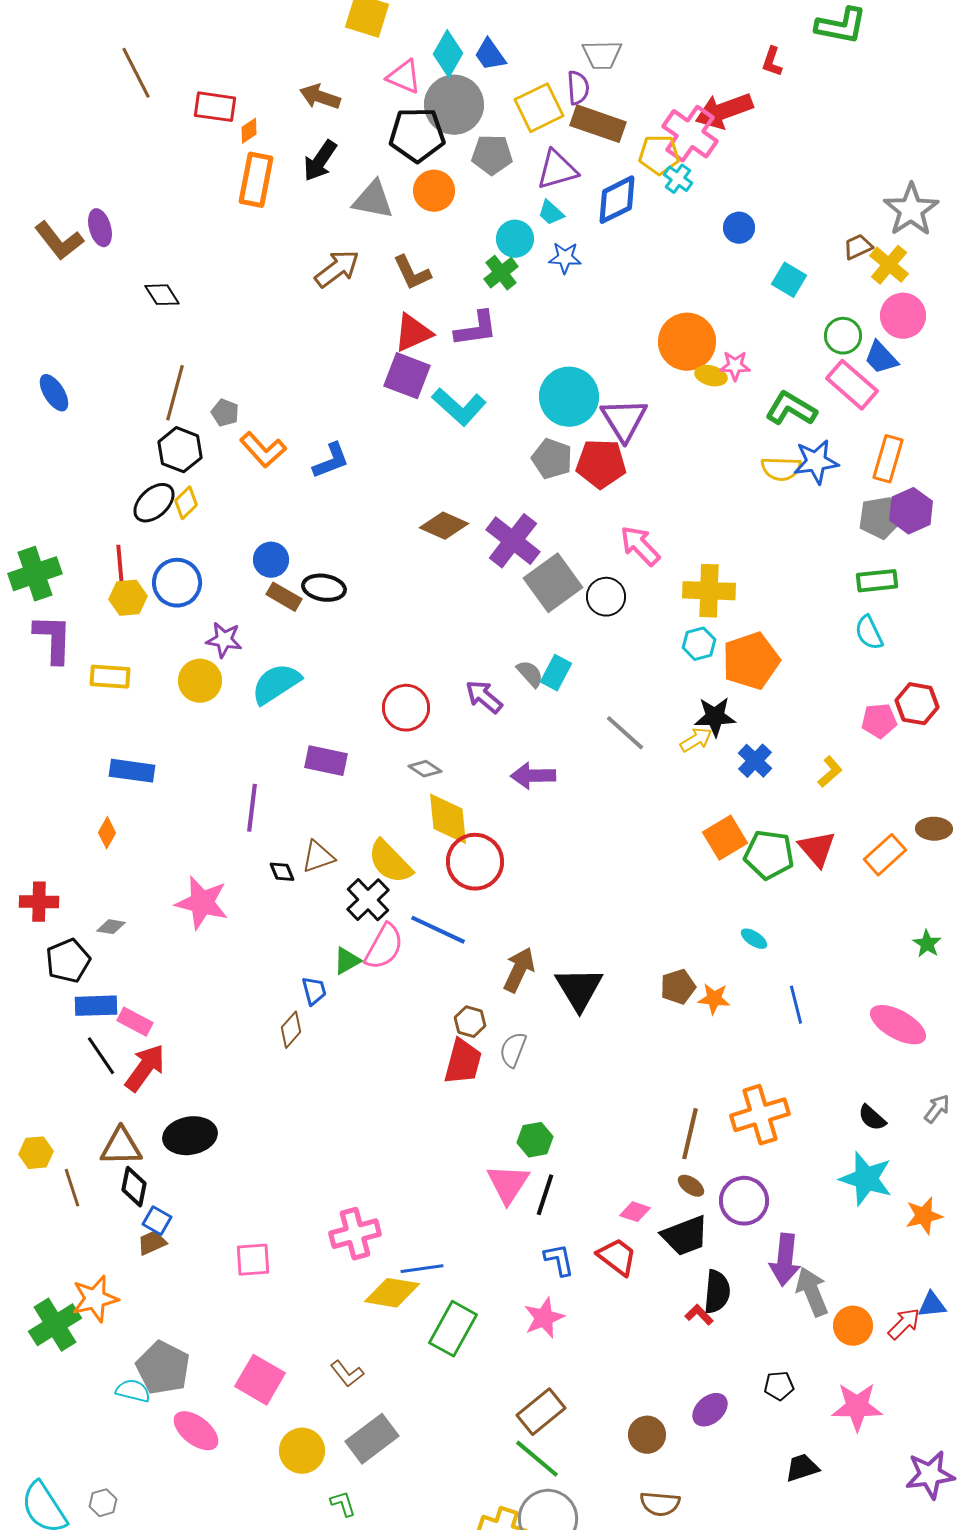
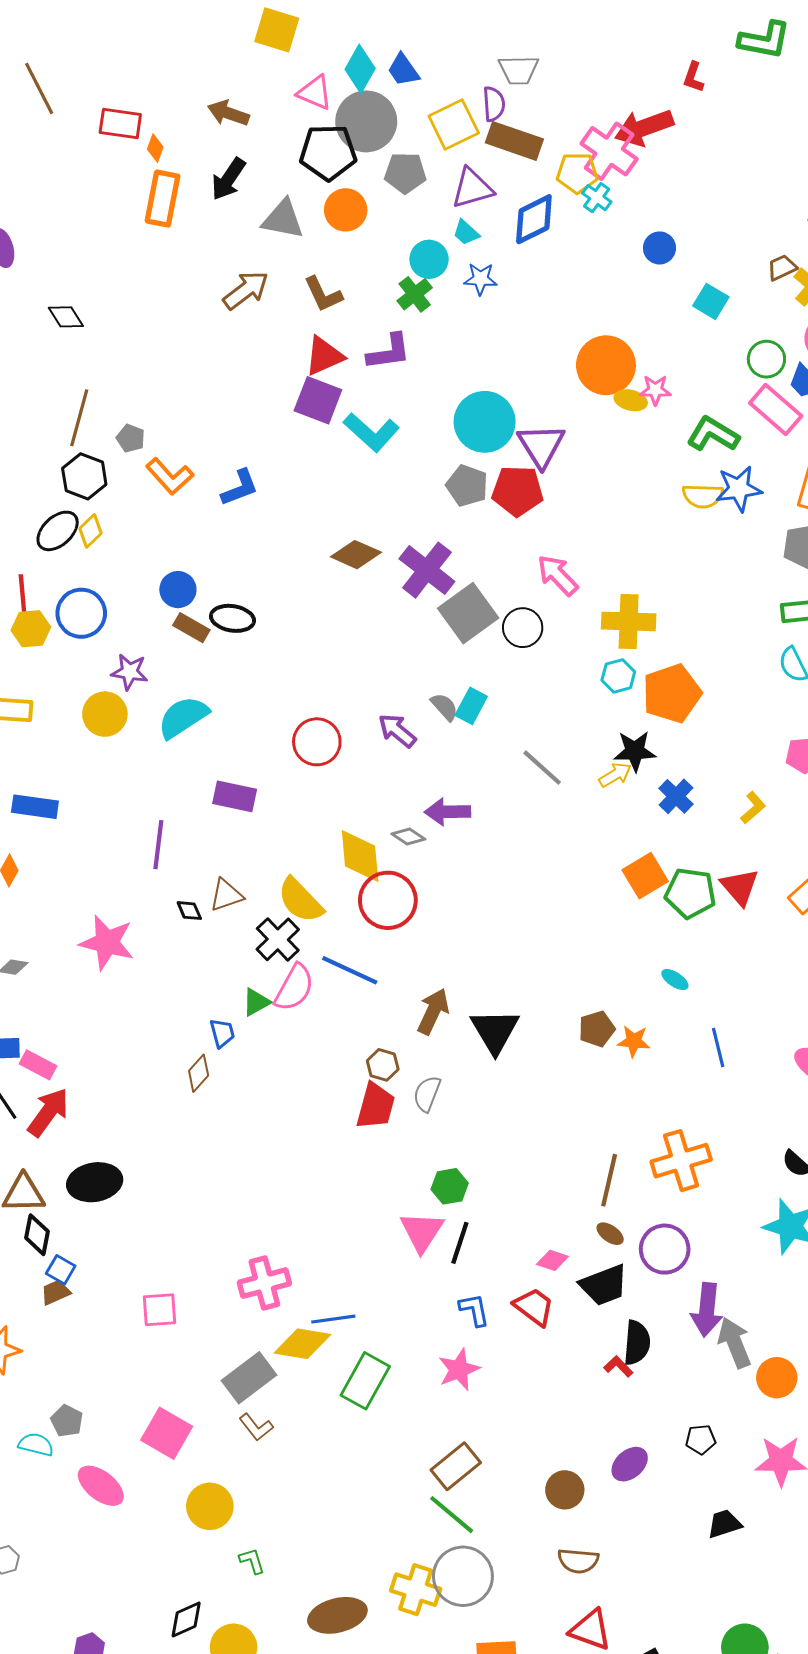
orange diamond: (249, 131) -> (155, 148), turned -36
gray diamond: (425, 769) -> (408, 836), moved
gray pentagon: (163, 1368) -> (67, 1421), size x0.6
gray rectangle: (372, 1439) -> (249, 1378), moved

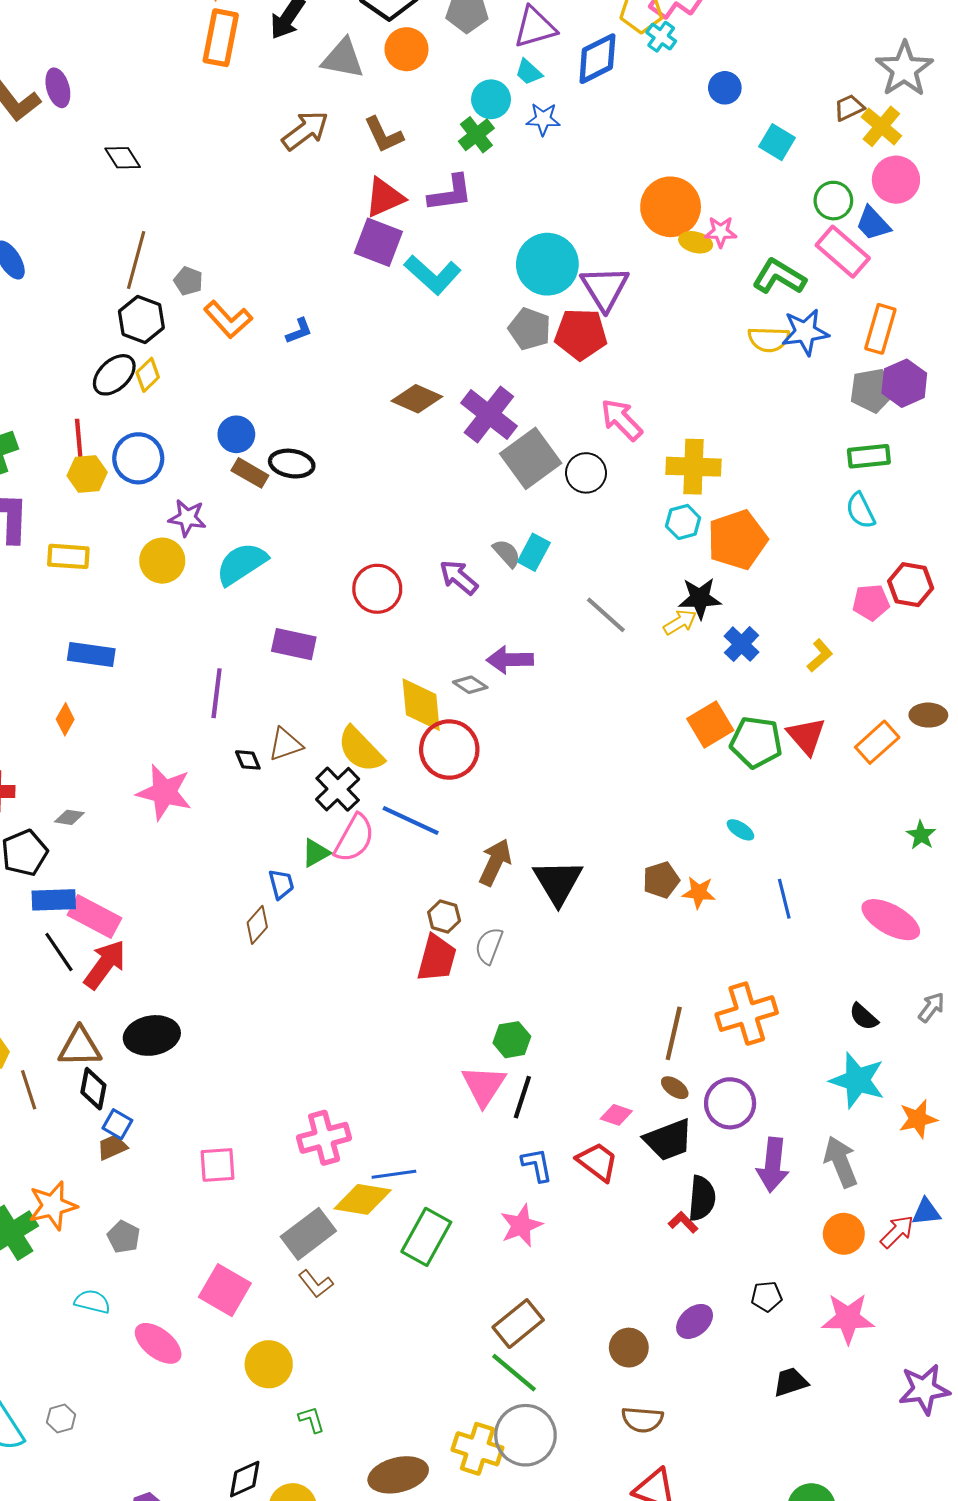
blue L-shape: (240, 488) -> (299, 331), size x0.7
pink rectangle: (38, 1065) -> (94, 917), size x1.4
gray arrow: (735, 1343) -> (841, 1162), moved
gray pentagon: (67, 1421) -> (124, 1237), moved

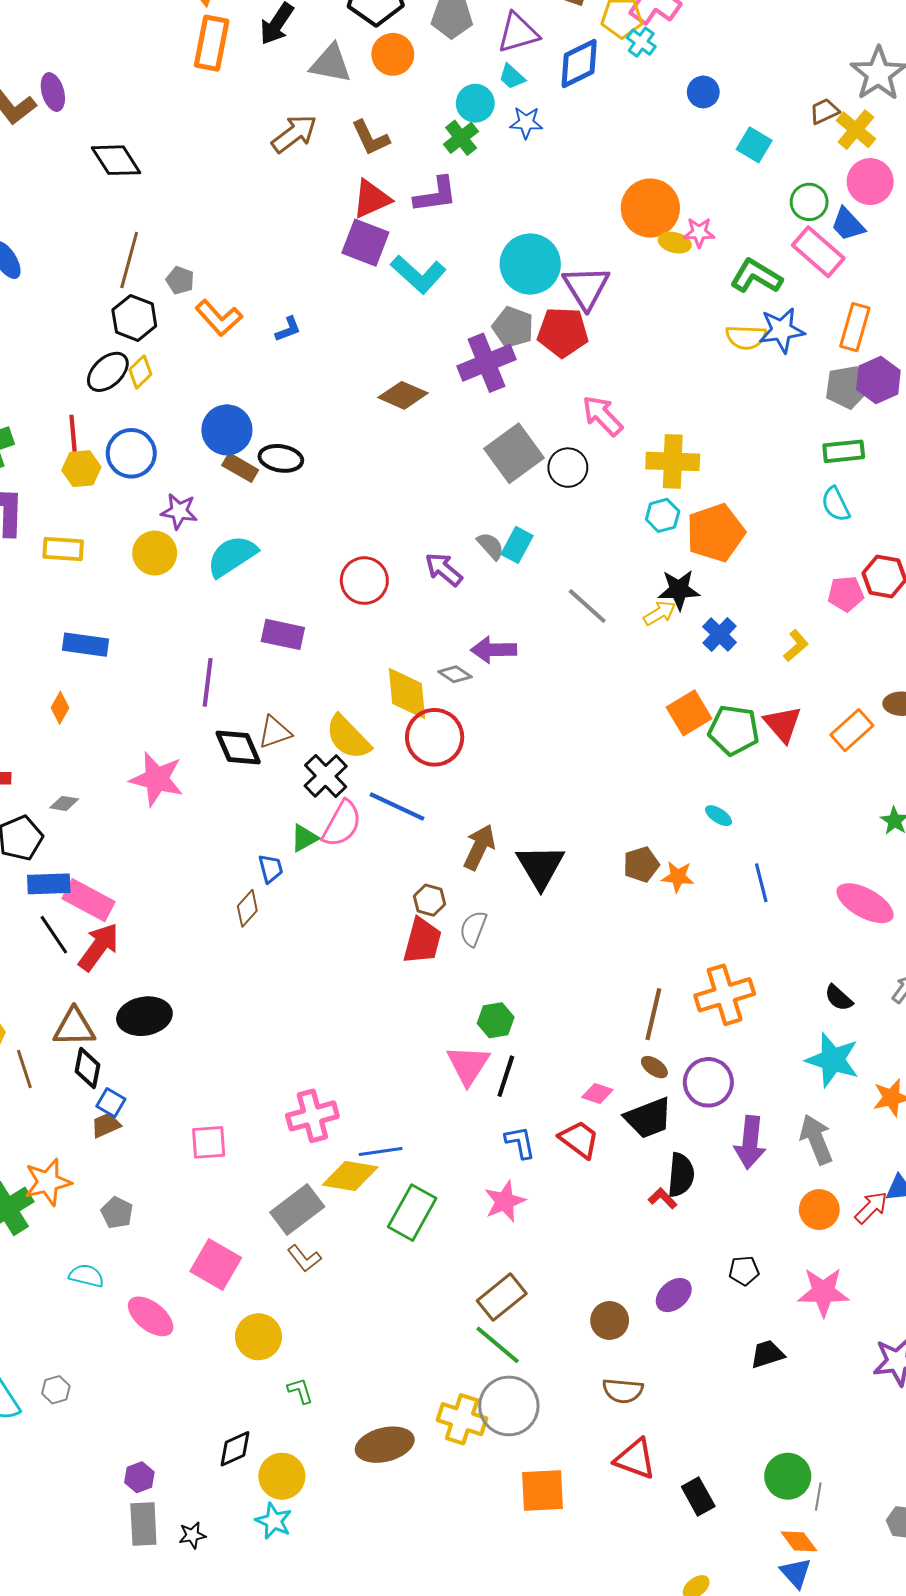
black diamond: (123, 158) -> (116, 160), size x1.4
purple cross: (489, 414) -> (486, 363), moved, turned 30
blue circle: (236, 434) -> (227, 430), size x1.4
black diamond: (248, 760) -> (238, 747), size x1.8

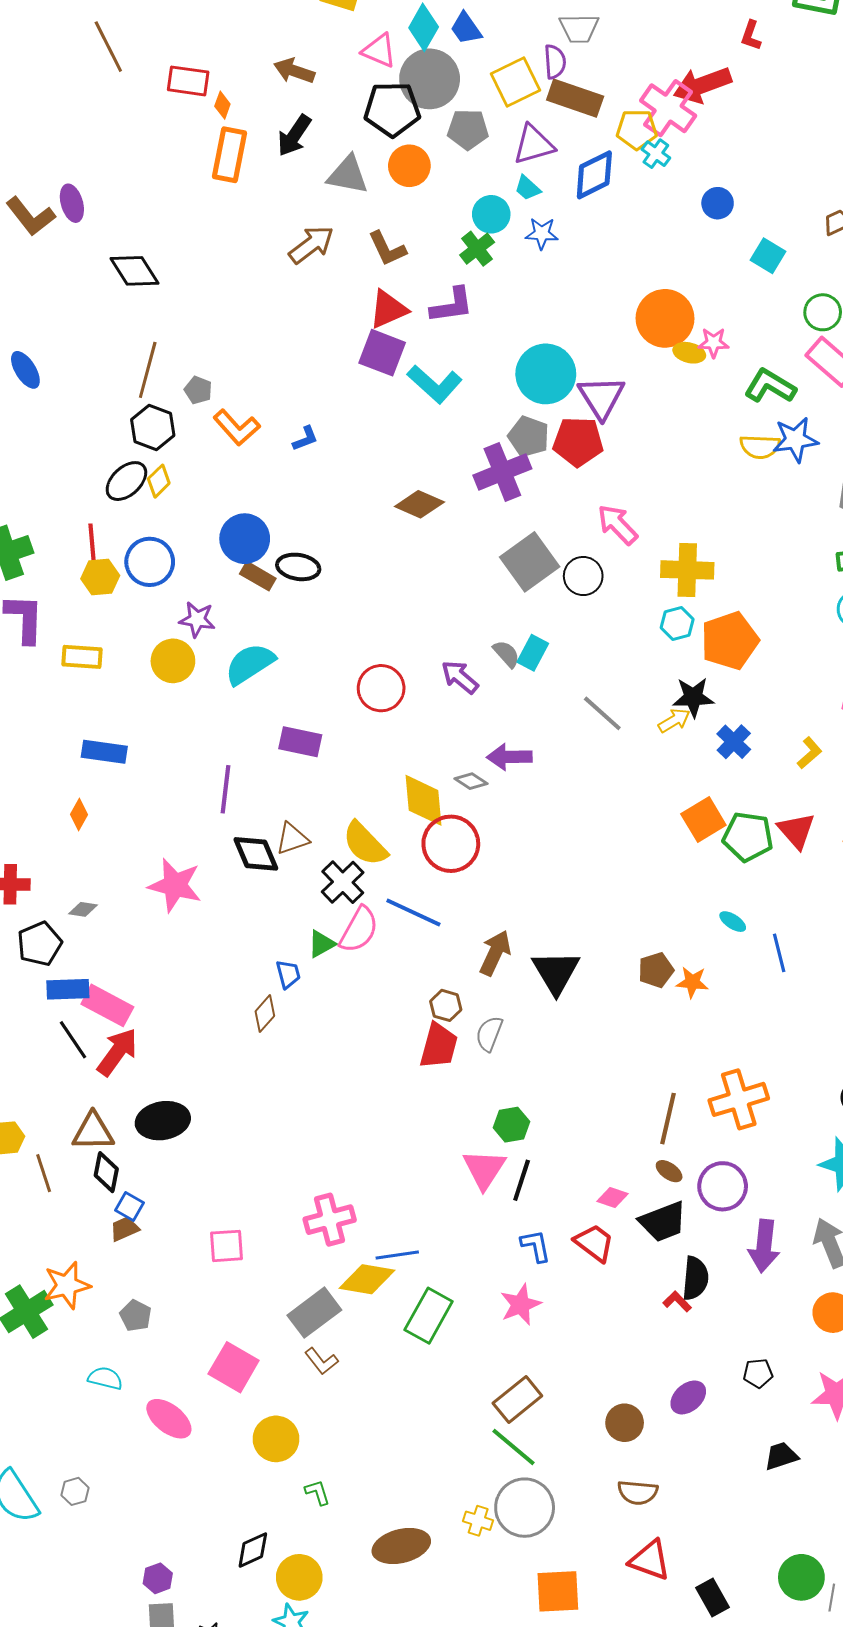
blue line: (761, 883) -> (779, 953), moved
yellow cross: (462, 1419) -> (478, 1521), size x0.6

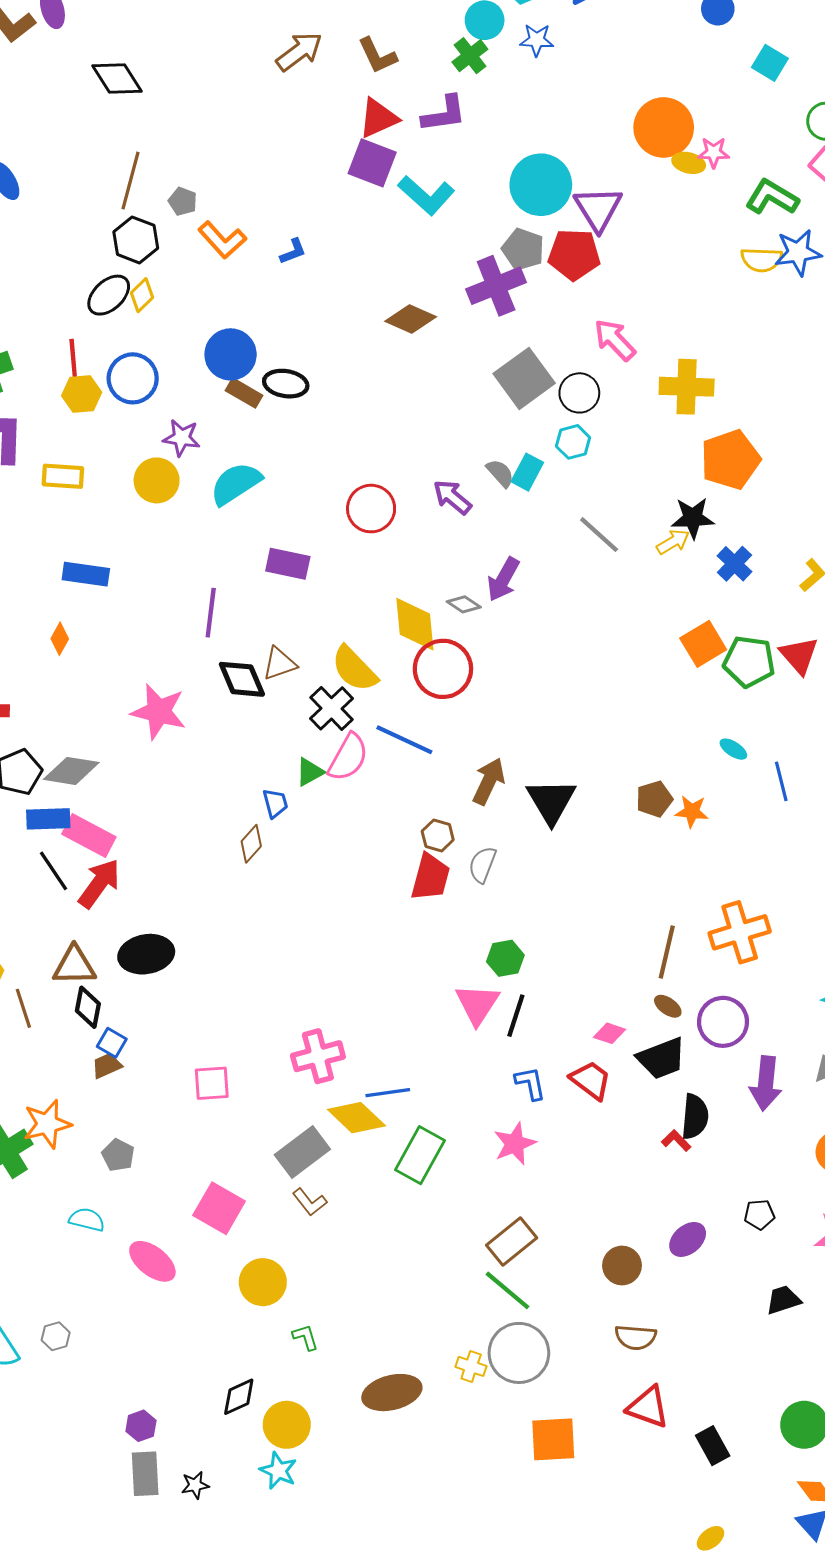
cyan hexagon: (677, 624) -> (573, 442), moved
purple arrow: (509, 757) -> (503, 579), turned -60
gray diamond: (83, 909) -> (71, 771), moved, size x1.8
yellow diamond: (367, 1279) -> (356, 1118), turned 34

